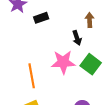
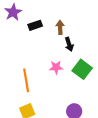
brown arrow: (90, 20) -> (60, 27), moved
pink star: (63, 62) -> (56, 67), size x0.6

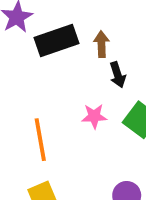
black rectangle: (35, 25) -> (56, 41), size x1.6

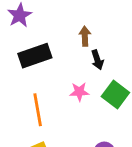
black rectangle: (56, 41) -> (35, 56), moved

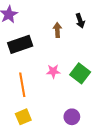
black arrow: (97, 60) -> (80, 21), moved

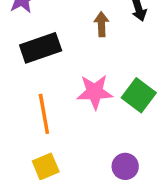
pink star: (53, 71) -> (95, 92), size x1.5

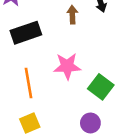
green square: (139, 95) -> (101, 87), moved

